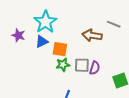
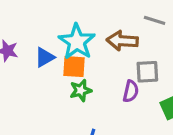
cyan star: (45, 22) -> (77, 42), moved
gray square: (82, 65) -> (147, 72), moved

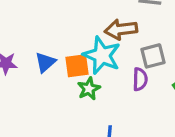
cyan star: (77, 42) -> (102, 55), moved

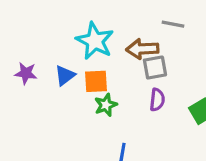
cyan star: (102, 55) -> (95, 41), moved
gray square: (153, 56) -> (155, 67), moved

